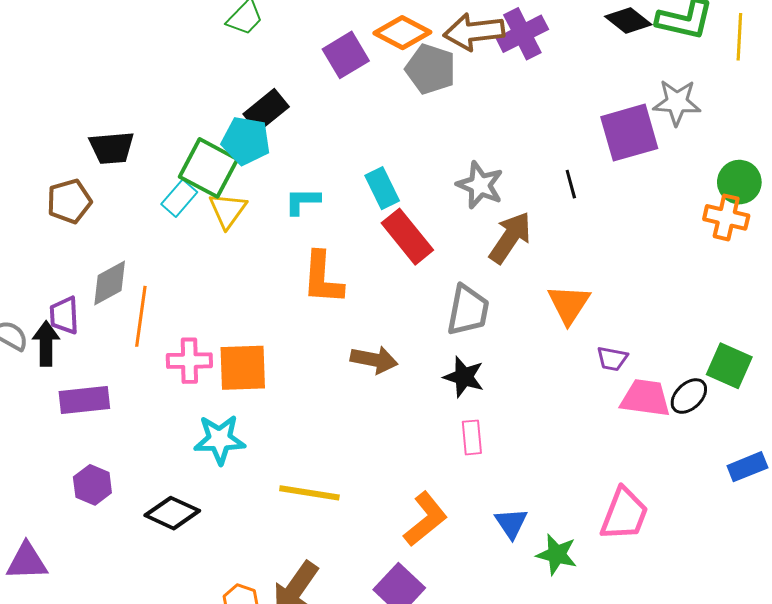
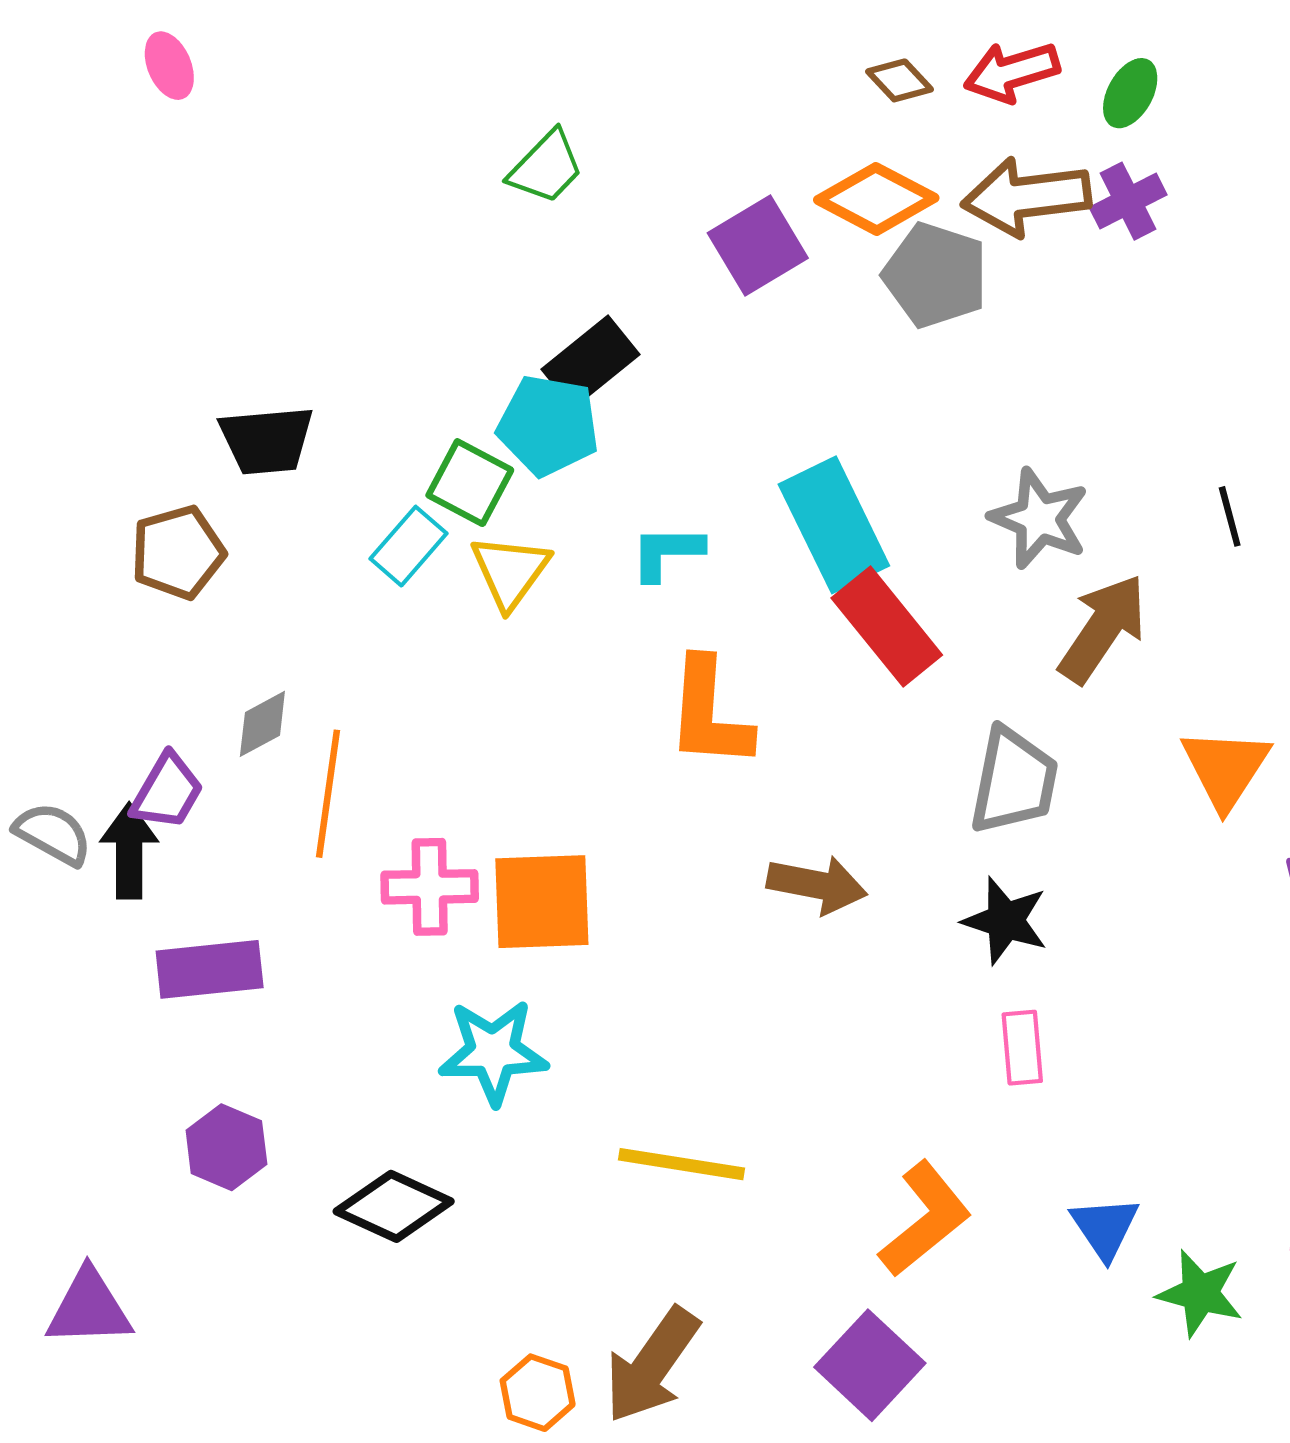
purple cross: (522, 34) -> (1128, 201), size x0.7
green square: (209, 168) -> (470, 483), size x0.7
cyan rectangle: (382, 188) -> (834, 525), size x1.5
gray diamond: (110, 283) -> (262, 724), size x0.7
purple trapezoid: (64, 315) -> (167, 792), turned -147

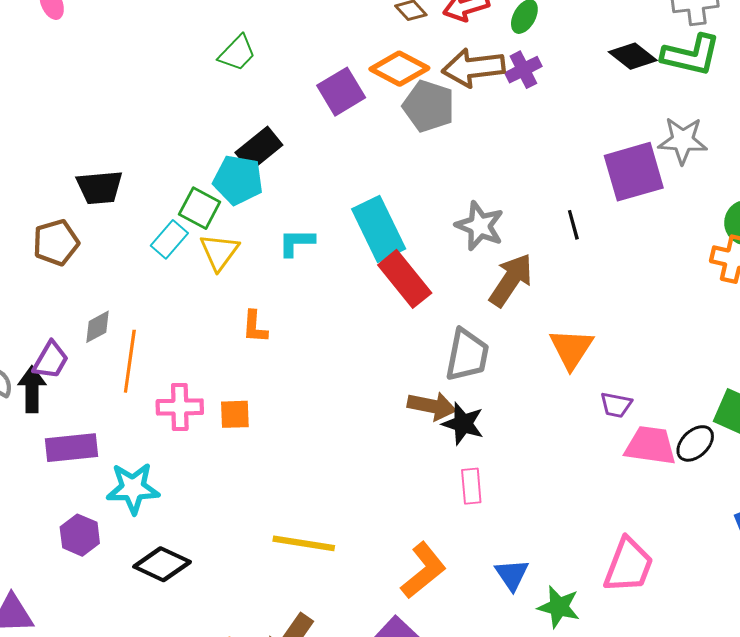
orange L-shape: (709, 713) -> (255, 327), moved, size x0.6
brown arrow: (817, 885) -> (432, 406), moved
orange square: (542, 902) -> (235, 414), size x0.6
cyan star: (493, 1052) -> (133, 488), moved

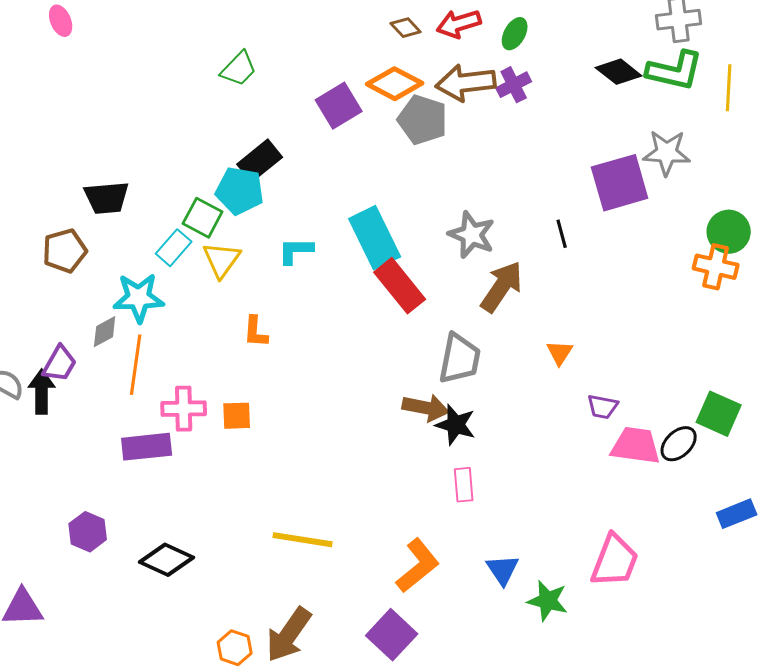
orange triangle: (571, 349) -> (560, 353), size x0.6
purple rectangle: (71, 448) -> (147, 447), moved
cyan star: (133, 488) -> (139, 298), moved

